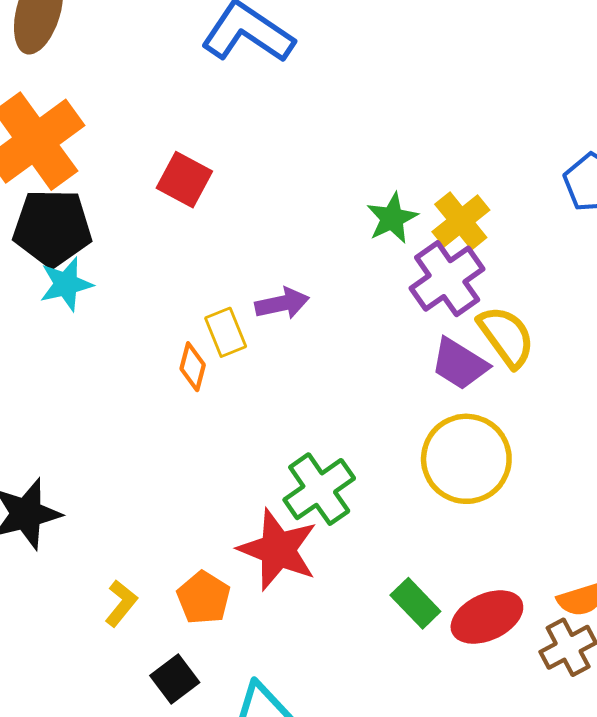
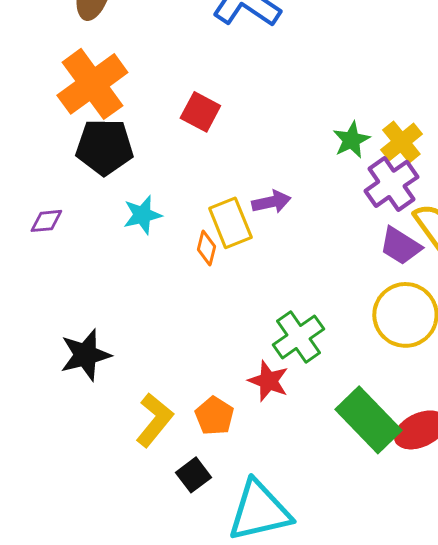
cyan star: (66, 284) -> (142, 215), moved
yellow rectangle: (226, 332) -> (230, 223), size x1.4
red star: (278, 550) -> (268, 381), size x0.7
yellow L-shape: (121, 603) -> (154, 420), size x1.6
green rectangle: (415, 603) -> (368, 420), size x1.8

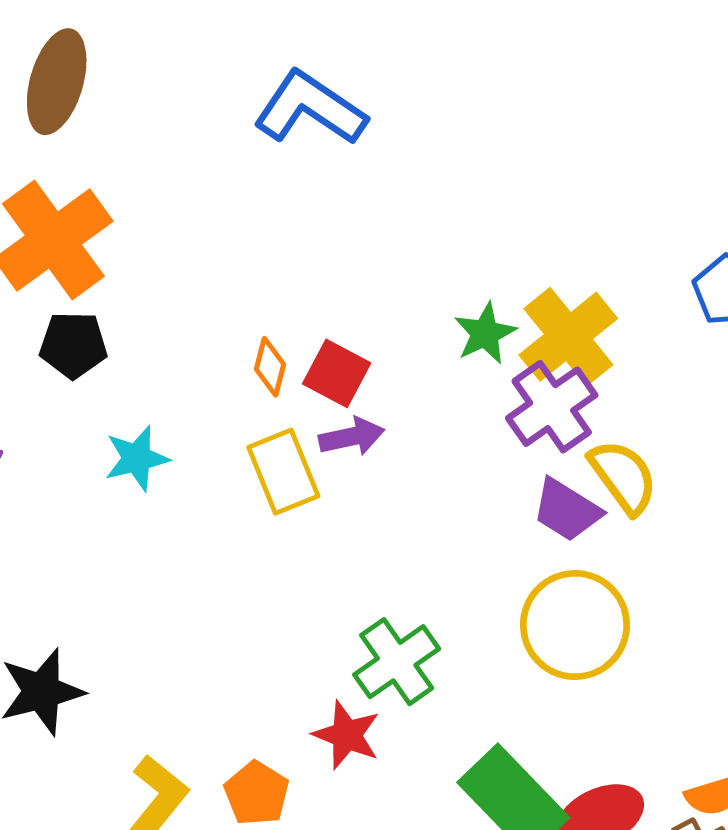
red square: (200, 112) -> (337, 373), moved
yellow cross: (401, 142) -> (568, 337), size x1.4
black pentagon: (104, 147) -> (73, 345), size x0.7
orange diamond: (206, 248) -> (270, 367), moved

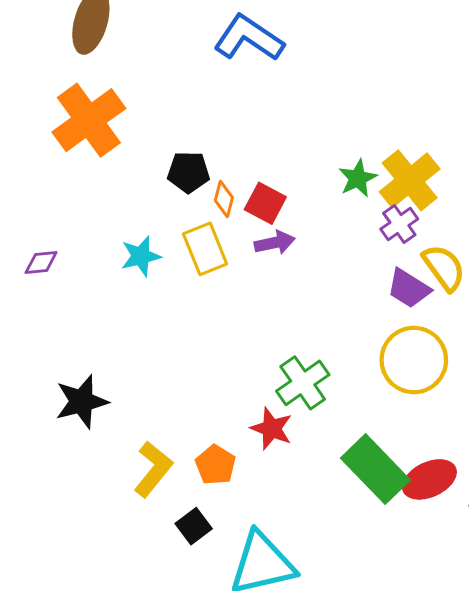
black pentagon: (73, 345) -> (188, 172), moved
purple cross: (552, 407) -> (399, 224), size x0.7
yellow rectangle: (283, 472) -> (205, 249), moved

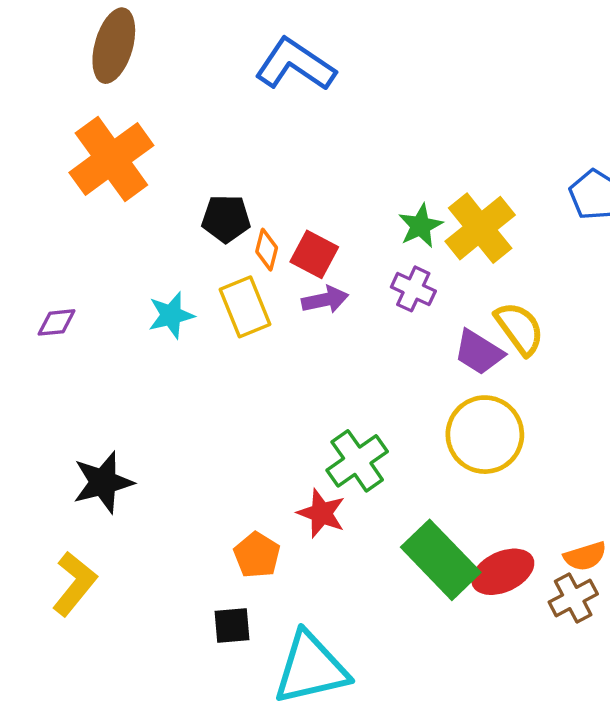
purple cross: (399, 224) -> (413, 289), moved, turned -30
yellow L-shape: (153, 469) -> (74, 584), moved
black square: (194, 526) -> (232, 625), turned 32

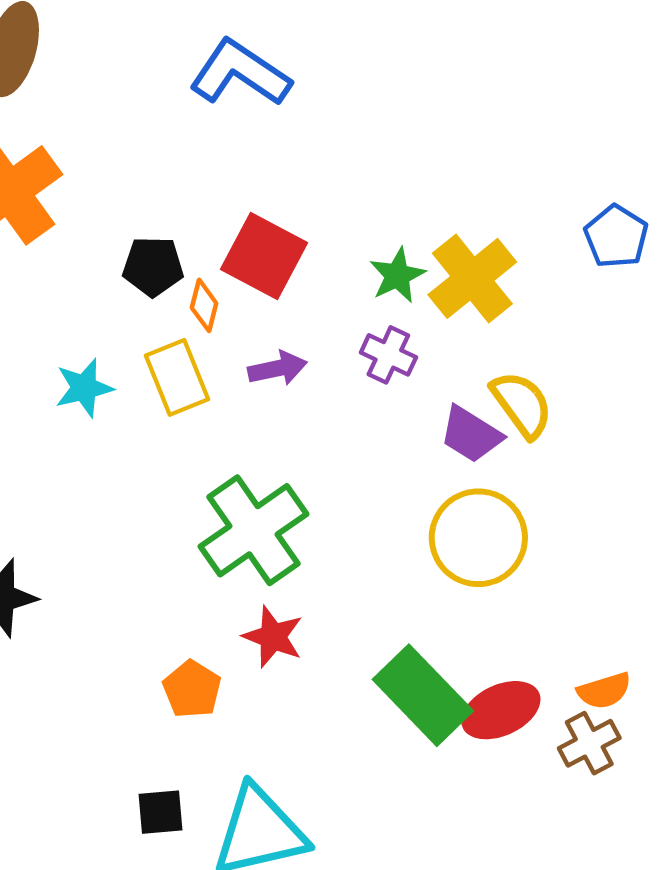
red square: (314, 254) -> (264, 256), moved, size x1.4
green cross: (357, 461) -> (253, 530), moved, size x1.4
black square: (232, 625) -> (161, 812), moved

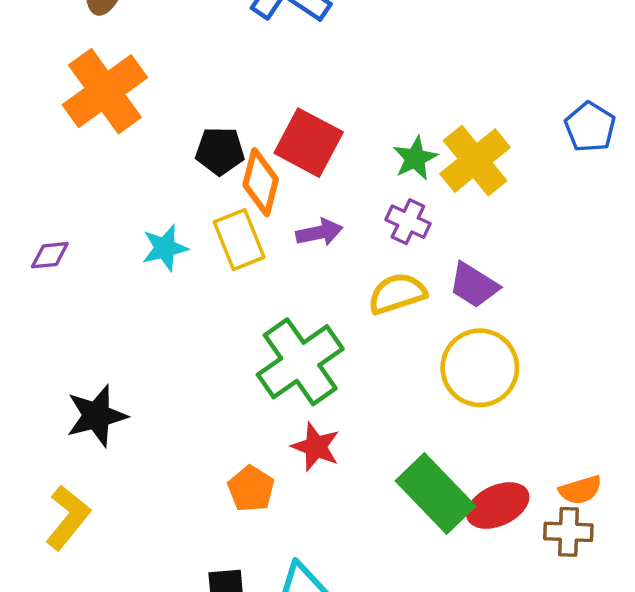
orange diamond: (204, 305) -> (261, 182), size x1.6
yellow semicircle: (522, 404) -> (397, 294), moved, turned -72
brown cross: (589, 743) -> (568, 532), turned 30

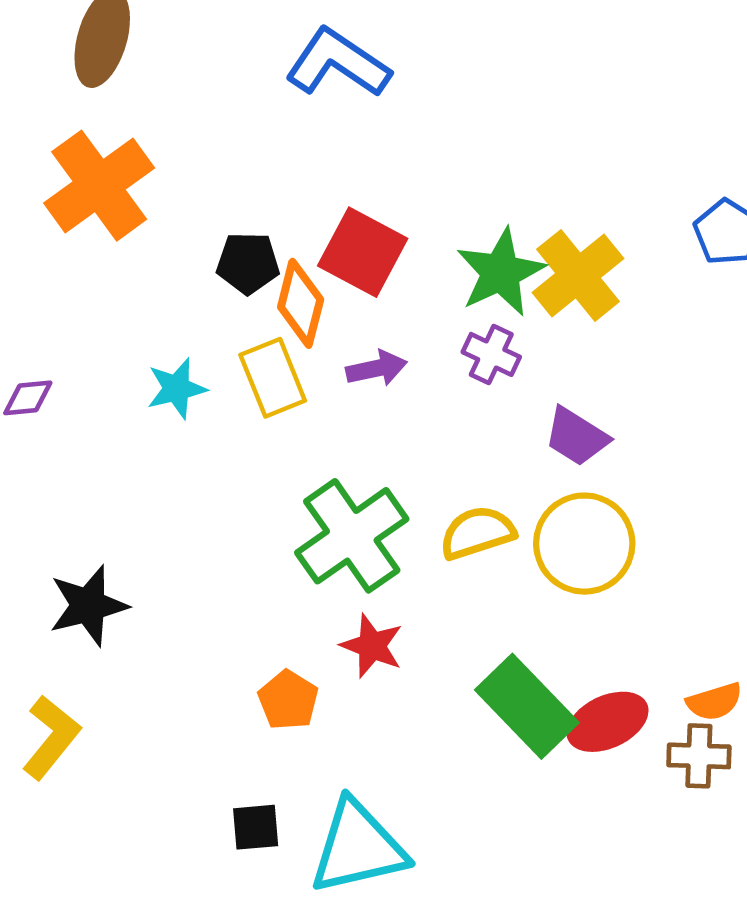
green star: (415, 158) -> (501, 272), size x1.5
yellow semicircle: (397, 294) -> (477, 533), moved

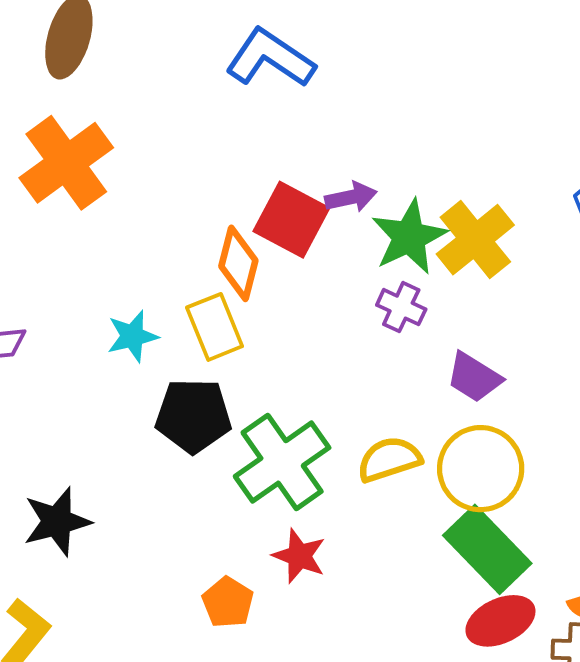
black pentagon: (248, 263) -> (193, 416), moved, size x1.4
purple arrow: (377, 368) -> (351, 197), moved
green rectangle: (527, 706) -> (487, 549), moved

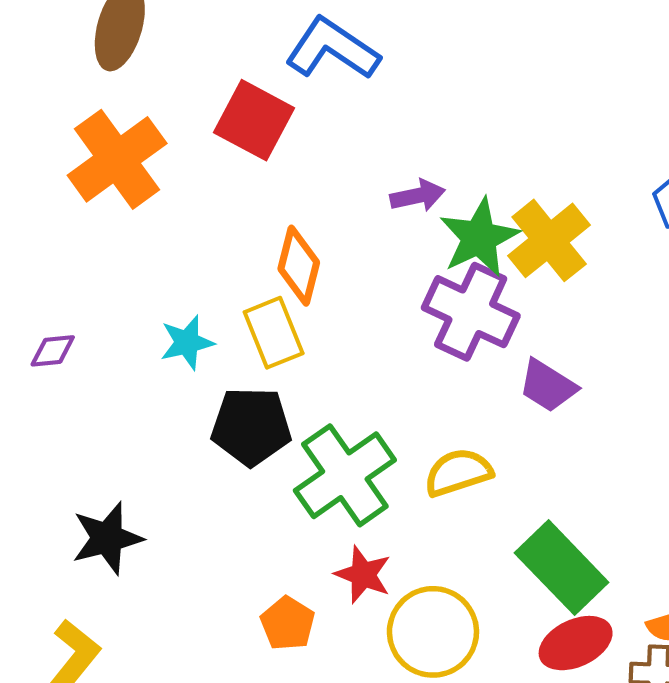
red square: (291, 220) -> (254, 120), moved
purple cross: (401, 307) -> (471, 312), size x1.8
yellow circle: (481, 469) -> (433, 632), moved

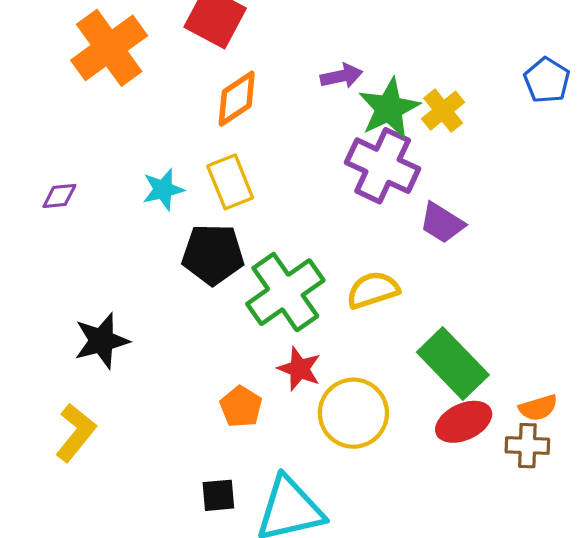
yellow cross: (549, 240) -> (443, 111), size x0.7
orange diamond: (299, 266) -> (237, 99), moved, turned 42

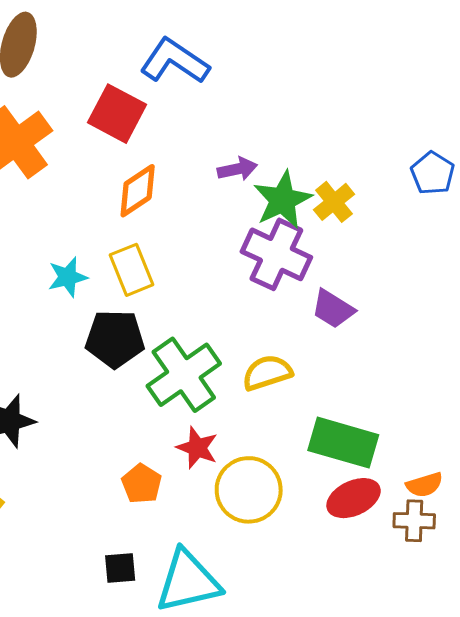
green rectangle: (453, 363) -> (343, 443), turned -30

